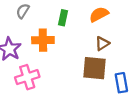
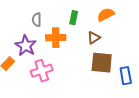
gray semicircle: (23, 11) -> (37, 20), moved, turned -32
brown triangle: (102, 43) -> (94, 38), moved

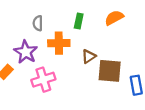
brown triangle: (94, 38) -> (89, 56), moved

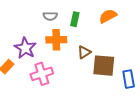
gray semicircle: (38, 23) -> (50, 16), moved, turned -88

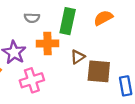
gray semicircle: (50, 16) -> (32, 18), moved
green rectangle: (75, 19) -> (68, 21), size x1.6

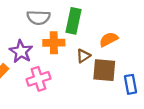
gray semicircle: (32, 18) -> (38, 17), size x1.5
orange semicircle: (103, 18) -> (109, 39), moved

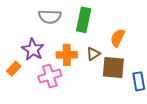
orange semicircle: (109, 39) -> (118, 38), turned -36
orange cross: (54, 43) -> (67, 55), moved

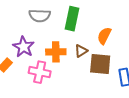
pink cross: (50, 76) -> (40, 72), turned 30

